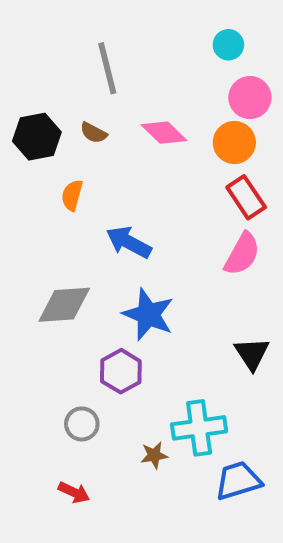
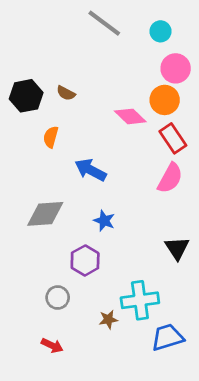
gray line: (107, 68) -> (104, 23), moved, turned -39
pink diamond: (164, 133) -> (130, 116), moved
blue star: (148, 315) -> (104, 221), size x0.6

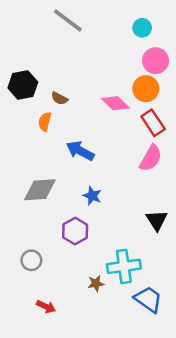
gray line: (104, 23) -> (68, 20), moved
brown semicircle: (66, 93) -> (59, 98), moved
gray circle: (58, 298) -> (31, 260), moved
blue trapezoid: (167, 337) -> (148, 299), turned 52

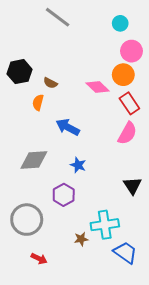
gray circle: (31, 260) -> (27, 220), size x1.8

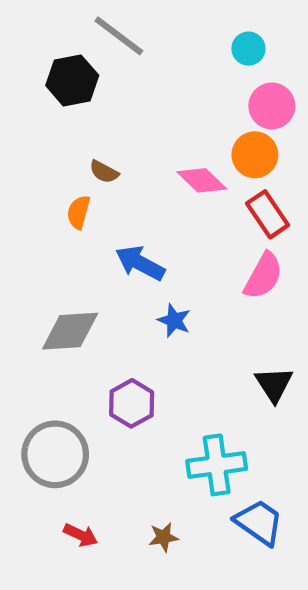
black hexagon: (20, 72) -> (72, 80), moved
blue star: (78, 165) -> (174, 320), moved
brown star: (81, 239) -> (163, 537), moved

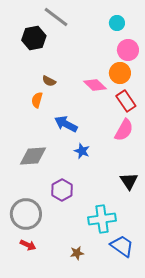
red arrow: (81, 535) -> (28, 245), moved

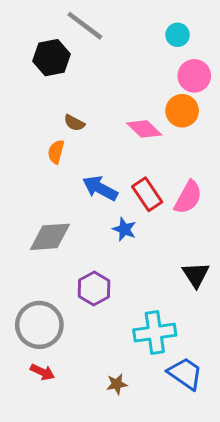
red rectangle: (126, 101) -> (147, 194), moved

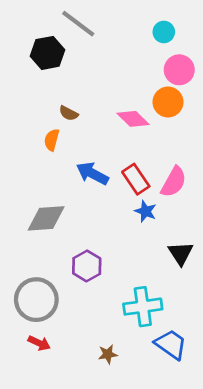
blue star: (124, 229) -> (146, 211), moved

